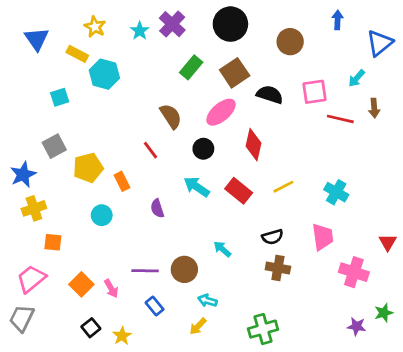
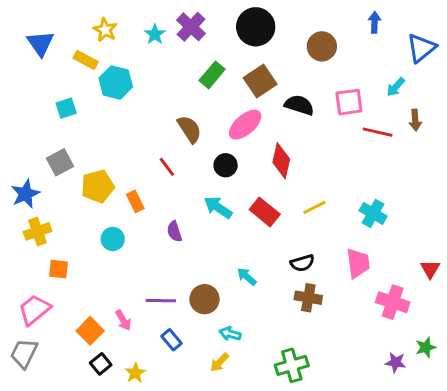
orange square: (81, 284) -> (90, 331), moved

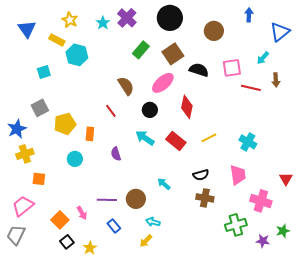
orange rectangle: (135, 201) -> (90, 134), turned 32
green cross: (292, 365) -> (236, 225), moved

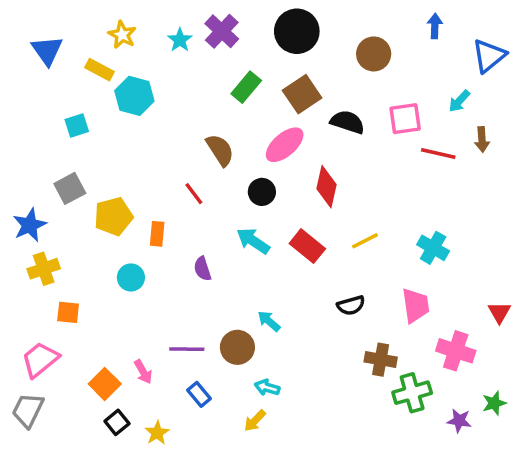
cyan arrow: (164, 184) -> (269, 321), moved
brown cross: (205, 198) -> (381, 360), moved

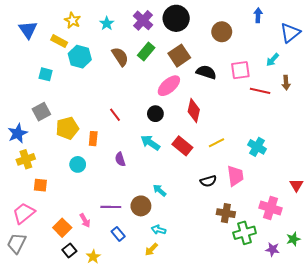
purple cross: (222, 31) -> (143, 20), moved
cyan square: (77, 126) -> (46, 74), turned 32
brown semicircle: (220, 150) -> (120, 57), moved
pink trapezoid: (416, 305) -> (235, 176), moved

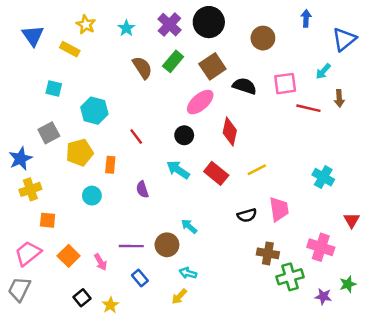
cyan hexagon: (80, 57) -> (94, 111), moved
cyan cross: (257, 147) -> (323, 177), moved
orange square: (62, 228) -> (69, 256), moved

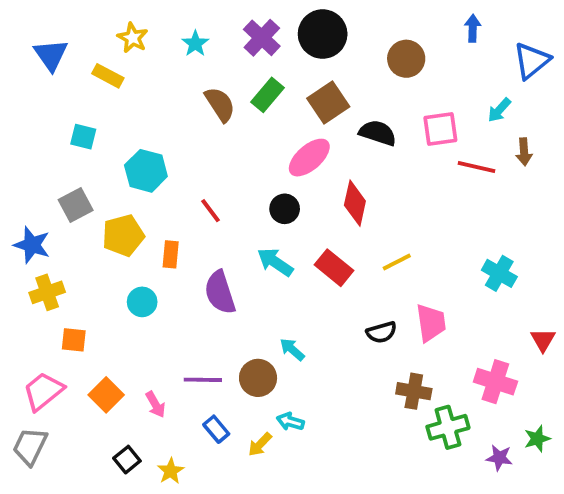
blue star: (21, 159) -> (32, 245), turned -30
purple semicircle: (142, 189) -> (220, 292), size x1.6
yellow arrow: (179, 296) -> (260, 444), moved

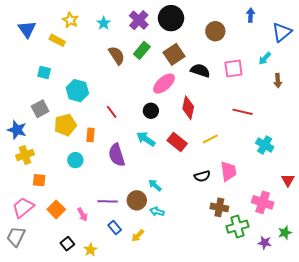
red line: (476, 167) -> (243, 112), moved
cyan arrow: (290, 422) -> (157, 211), moved

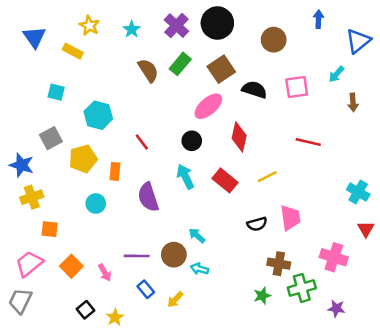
cyan arrow: (146, 139) -> (185, 177), turned 30
cyan cross: (265, 145) -> (358, 192), moved
green star: (285, 233) -> (262, 296), moved

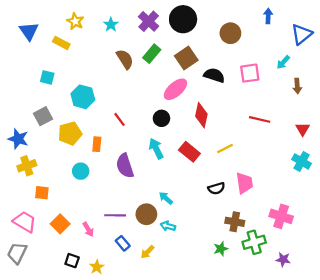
red triangle: (366, 229) -> (303, 129), moved
pink trapezoid: (29, 264) -> (25, 222), turned 70
black square: (86, 310) -> (72, 261), turned -32

